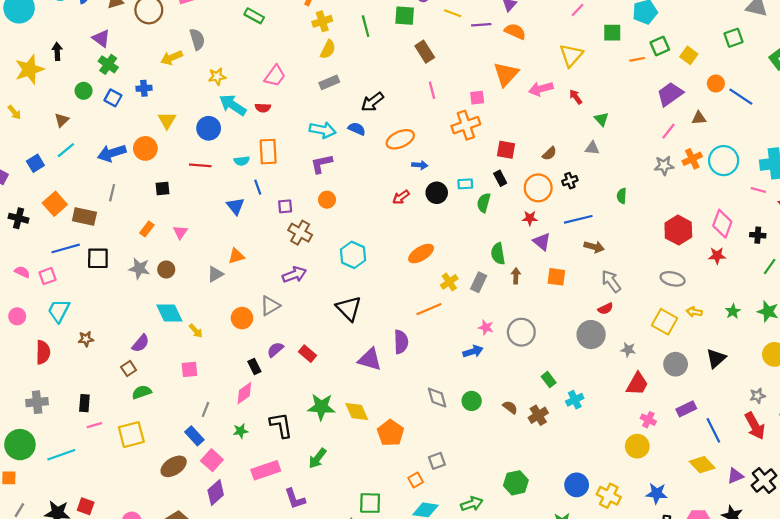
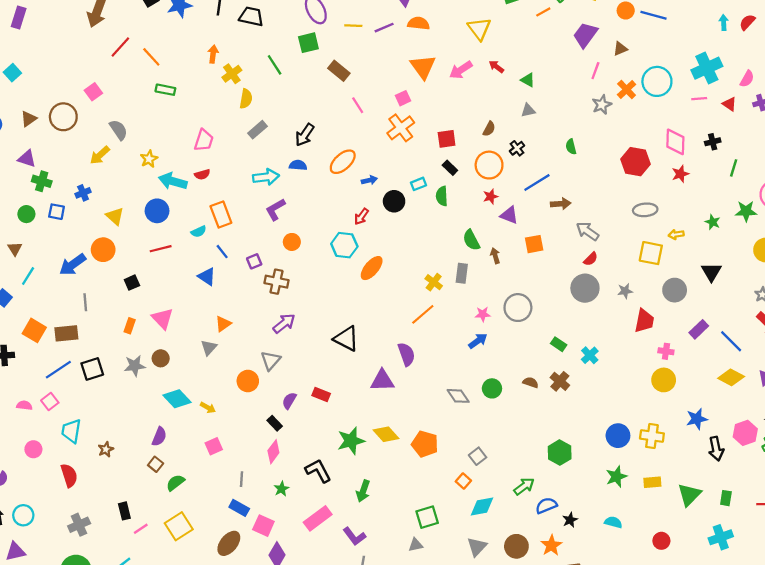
pink triangle: (180, 232) -> (162, 319), size x1.5
orange ellipse: (421, 254) -> (372, 268), moved
cyan hexagon: (353, 255) -> (344, 245), moved

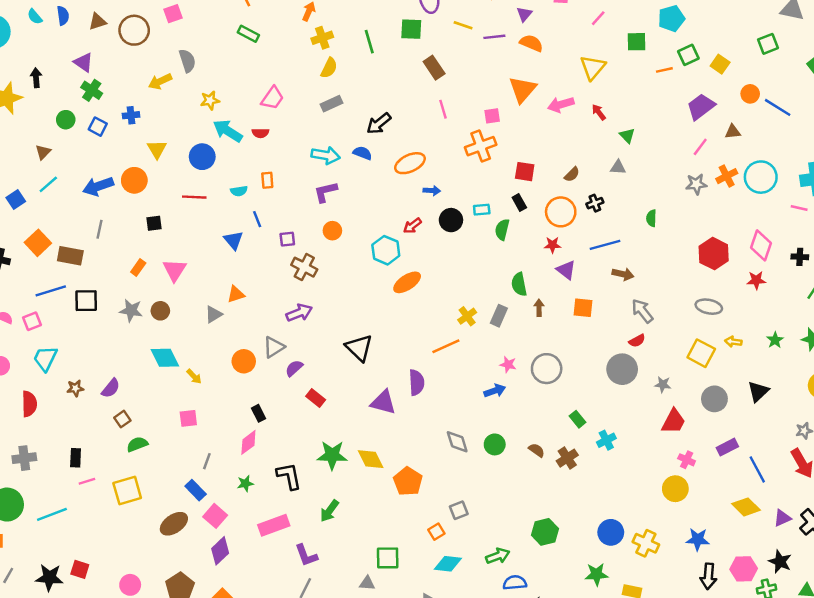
orange rectangle: (221, 214) -> (267, 180), size x0.6
purple semicircle: (289, 401) -> (294, 368), moved
purple semicircle: (159, 437) -> (111, 388), moved

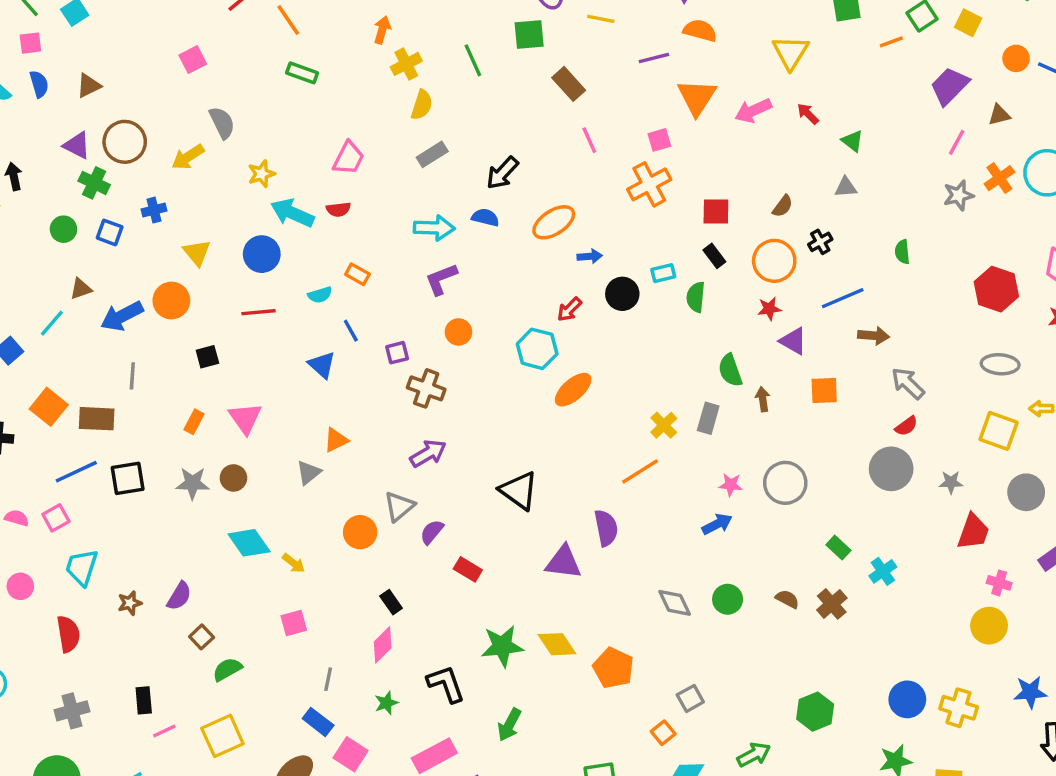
brown circle: (134, 30) -> (125, 142), moved
purple line: (494, 37) -> (654, 58), moved
brown triangle: (43, 152) -> (81, 289), moved, turned 35
orange rectangle: (267, 180) -> (357, 274), turned -49

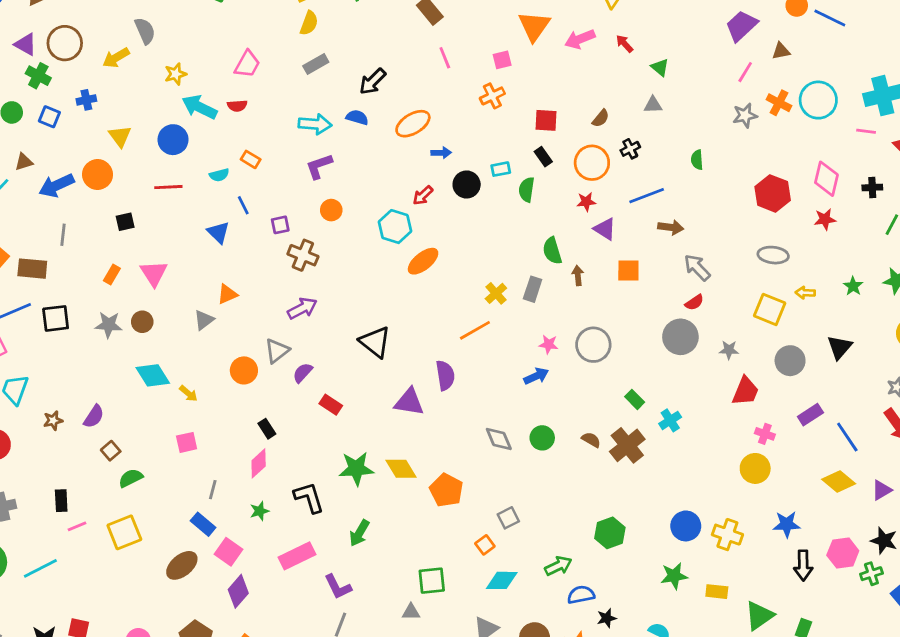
orange cross: (999, 178) -> (779, 103), turned -30
orange cross: (649, 184) -> (492, 96), size x0.7
brown cross: (832, 604) -> (627, 445), size x1.4

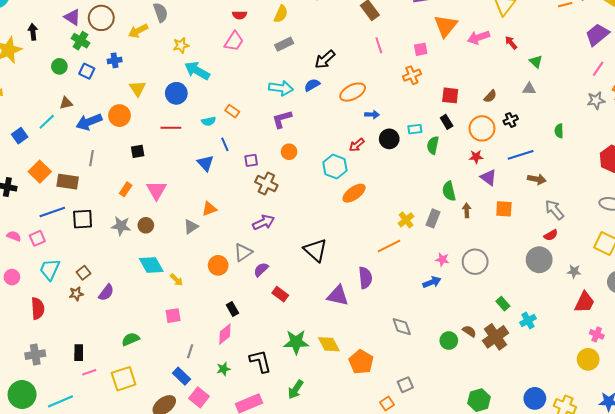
red semicircle: (237, 106) -> (240, 15), moved
blue semicircle: (357, 117) -> (312, 85), turned -49
green circle: (542, 438) -> (449, 341), moved
brown square: (111, 451) -> (83, 273), moved

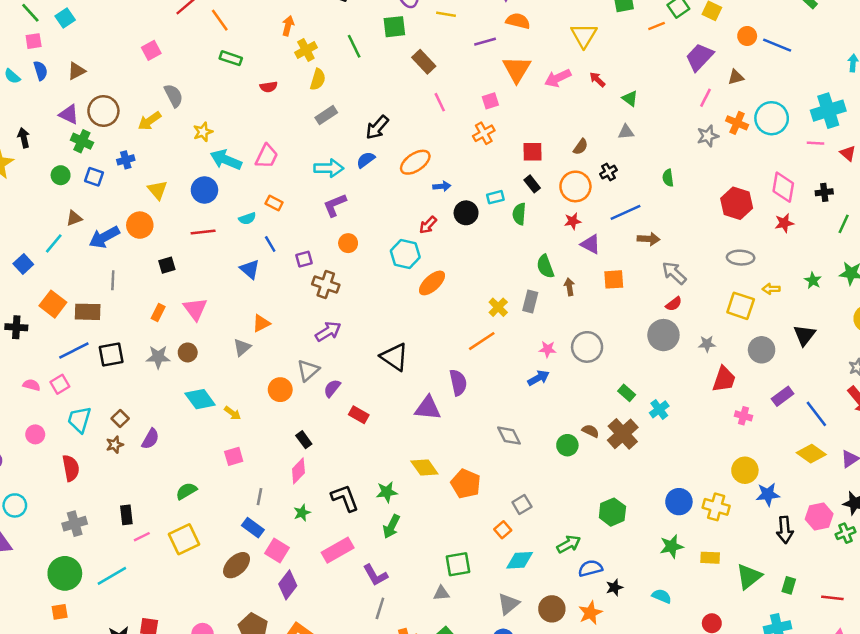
pink trapezoid: (234, 41) -> (267, 156), moved
green star: (296, 342) -> (387, 492), moved, size x0.7
yellow circle: (588, 359) -> (745, 470), moved

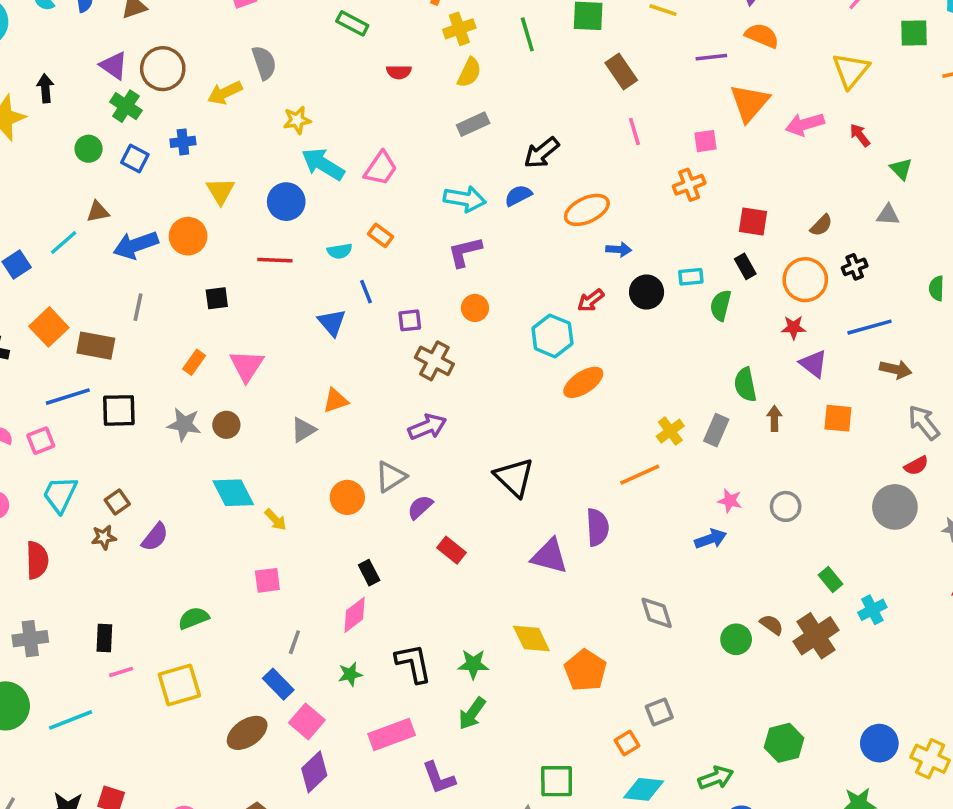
gray circle: (587, 347) -> (786, 506), size x0.7

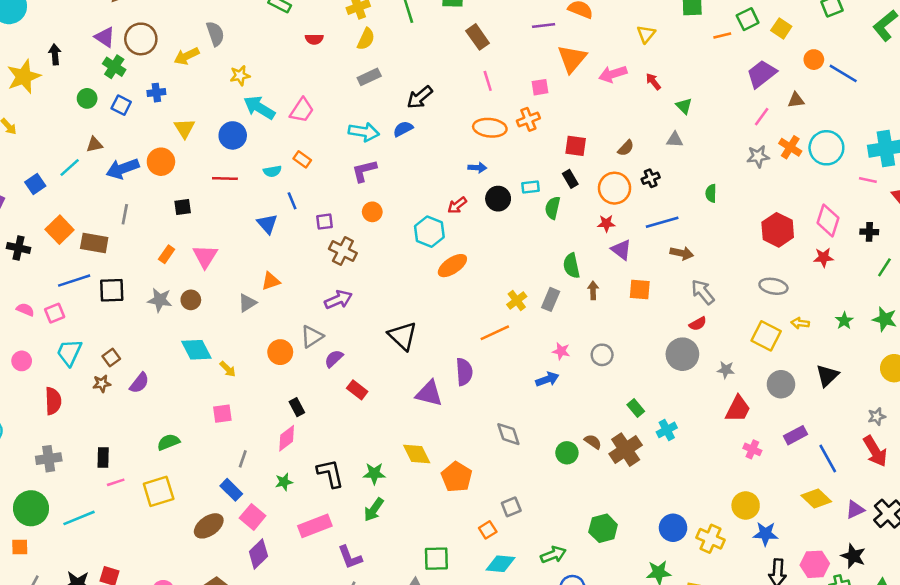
yellow triangle: (851, 70) -> (646, 34), size x0.7
orange ellipse: (587, 210) -> (490, 128), moved, turned 32

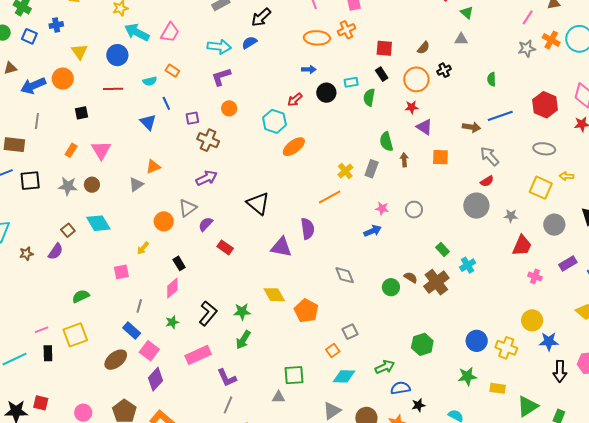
blue line: (662, 222) -> (500, 116), moved
brown square: (111, 358) -> (68, 230), moved
yellow arrow: (228, 369) -> (143, 248), moved, turned 88
black rectangle: (103, 457) -> (48, 353), moved
black L-shape: (330, 473) -> (208, 313), turned 55

